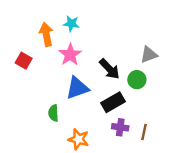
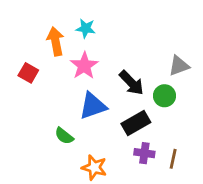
green semicircle: (53, 113) -> (64, 136), turned -49

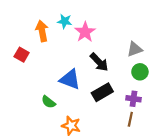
pink star: (84, 66) -> (85, 32), moved
green circle: (165, 96) -> (140, 72), moved
blue triangle: (93, 106) -> (70, 79), turned 40
purple cross: (144, 153) -> (133, 99), moved

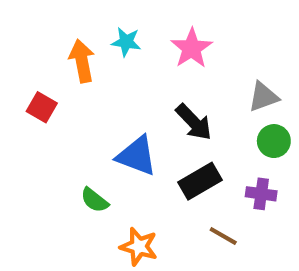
pink star: (85, 32) -> (192, 48), moved
brown line: (130, 119) -> (223, 236), moved, turned -72

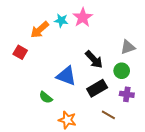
pink star: (192, 48) -> (83, 17), moved
orange arrow: (82, 61) -> (40, 30), turned -120
green circle: (274, 141) -> (122, 71), moved

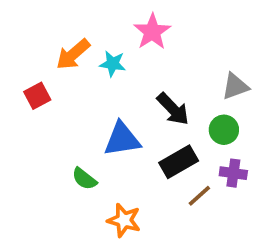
cyan star: (61, 21) -> (113, 64), moved
red square: (20, 52) -> (37, 96), turned 32
blue triangle: (66, 76) -> (122, 139), turned -30
brown line: (108, 115) -> (199, 196), moved, turned -72

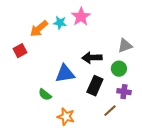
cyan star: (113, 64) -> (60, 23), moved
black arrow: (173, 109) -> (92, 58), turned 132
black rectangle: (179, 162) -> (95, 86), turned -36
brown line: (199, 196) -> (110, 111), moved

